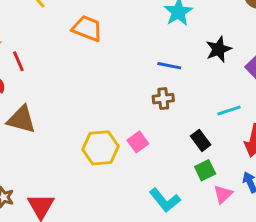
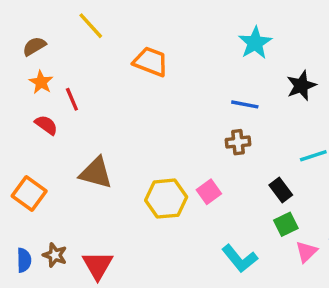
brown triangle: (21, 119) -> (96, 173), moved

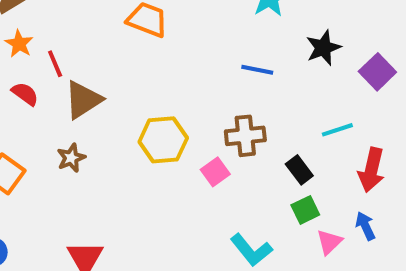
brown cross: (238, 142) -> (245, 136), moved, size x1.4
brown triangle: (96, 173) -> (83, 100), moved, turned -48
yellow hexagon: (166, 199) -> (163, 140), moved
brown star: (55, 255) -> (71, 158), moved, turned 30

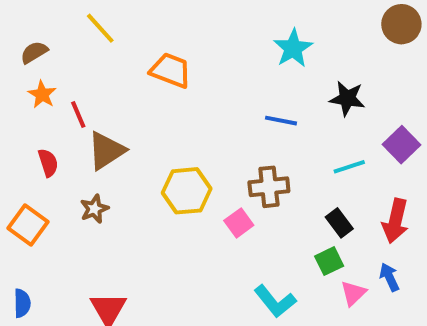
black star: (323, 48) -> (347, 98), turned 30
purple square: (377, 72) -> (401, 145), moved
red semicircle: (25, 94) -> (48, 163), moved, turned 36
cyan line: (337, 130) -> (349, 167), moved
black rectangle: (299, 170) -> (339, 223), moved

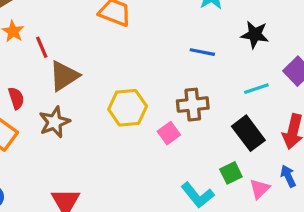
red semicircle: (48, 163) -> (16, 98), moved
brown star: (94, 209) -> (54, 122), size x1.4
black rectangle: (339, 223) -> (248, 133), size x1.5
green square: (329, 261) -> (231, 173), moved

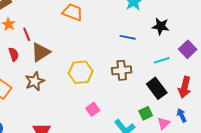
red semicircle: (16, 98) -> (14, 54), moved
pink square: (169, 133) -> (93, 109), moved

